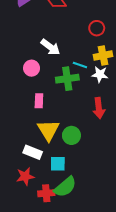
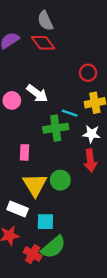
pink circle: (32, 68) -> (12, 100), moved
white star: (100, 74) -> (91, 134), moved
green circle: (71, 135) -> (60, 180), moved
red cross: (46, 193) -> (33, 254), turned 35

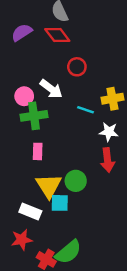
red circle: (88, 73) -> (77, 67), moved
green cross: (56, 128) -> (34, 116), moved
cyan square: (45, 222) -> (60, 203), moved

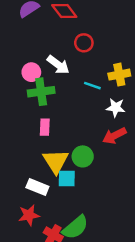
red arrow: (108, 160) -> (114, 136), turned 70

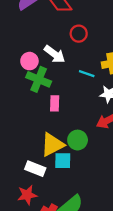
green cross: (41, 92) -> (39, 79), turned 30
pink rectangle: (45, 127) -> (55, 103), moved
yellow triangle: (56, 161) -> (52, 145), turned 35

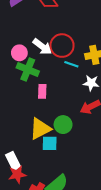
red circle: (79, 34) -> (62, 46), moved, size x1.5
white rectangle: (35, 169) -> (13, 161), moved, turned 42

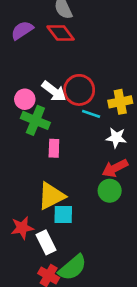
green circle: (63, 125) -> (110, 191), moved
white rectangle: (13, 161) -> (46, 242), moved
red star: (17, 174) -> (22, 228), moved

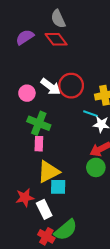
cyan line: (91, 114) -> (90, 114), moved
green cross: (35, 120) -> (39, 123), moved
pink rectangle: (54, 148) -> (39, 144), moved

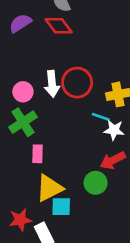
white arrow: (51, 87) -> (52, 84), turned 48
green cross: (39, 123) -> (23, 122), moved, turned 35
green circle: (96, 167) -> (96, 183), moved

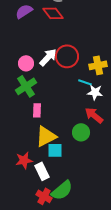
white arrow: (52, 84) -> (48, 57), turned -132
red arrow: (113, 160) -> (94, 115), turned 66

